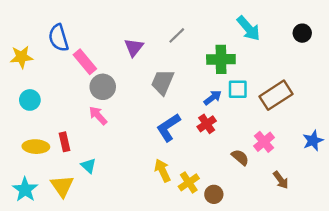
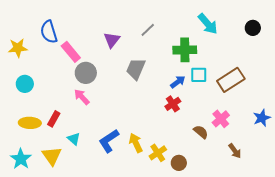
blue L-shape: (168, 127) -> (109, 141), moved
red rectangle: (65, 142) -> (54, 119), turned 42

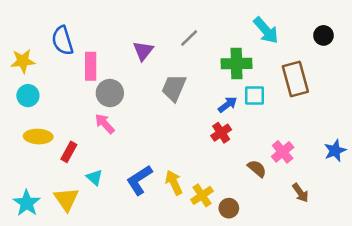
pink rectangle: (71, 52) -> (91, 66), turned 40
brown rectangle: (231, 80) -> (295, 79), moved, turned -72
cyan circle: (25, 84) -> (28, 96), moved
yellow ellipse: (30, 123) -> (38, 137), moved

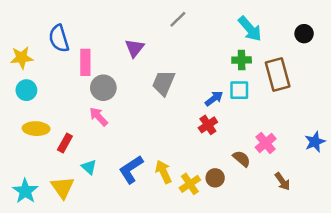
gray line: (189, 38) -> (178, 19), moved
green cross: (237, 64) -> (242, 60), moved, size x0.7
brown circle: (229, 208) -> (215, 178), moved

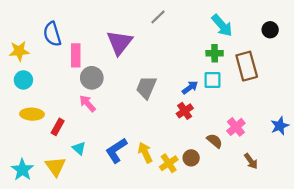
purple triangle: (135, 48) -> (120, 43), size x1.5
gray trapezoid: (163, 83) -> (146, 87), moved

